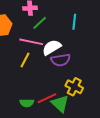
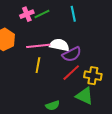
green line: (40, 23) -> (42, 14), moved, turned 35
white semicircle: (52, 47) -> (59, 45), turned 60
red line: (47, 98) -> (71, 73), moved

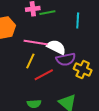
red line: (71, 73) -> (44, 75), moved
yellow cross: (93, 76) -> (83, 69), moved

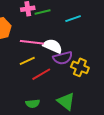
cyan line: (78, 20) -> (73, 19), turned 70
yellow line: (30, 61) -> (27, 61), turned 42

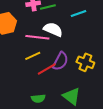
white semicircle: (53, 46) -> (53, 29), moved
purple semicircle: (63, 58) -> (60, 61), moved, turned -48

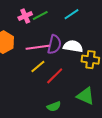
white semicircle: (53, 29) -> (73, 46), moved
purple semicircle: (60, 61) -> (54, 44), moved

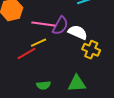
red line: (55, 76) -> (26, 53), moved
green triangle: (86, 96) -> (77, 83), turned -42

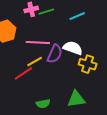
purple semicircle: (60, 26) -> (55, 54), moved

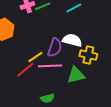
pink line: (38, 43) -> (50, 66), moved
green triangle: (76, 99) -> (76, 75), moved

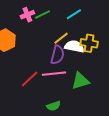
yellow cross: (88, 55) -> (89, 43), moved
yellow line: (35, 57) -> (61, 38), moved

